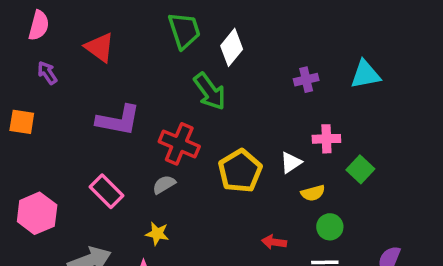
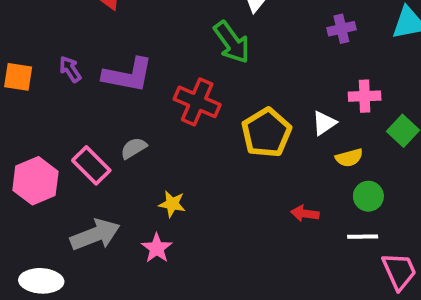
purple arrow: (47, 73) -> (70, 69), moved
gray semicircle: (164, 185) -> (134, 148), moved
pink rectangle: (106, 191) -> (91, 165), moved

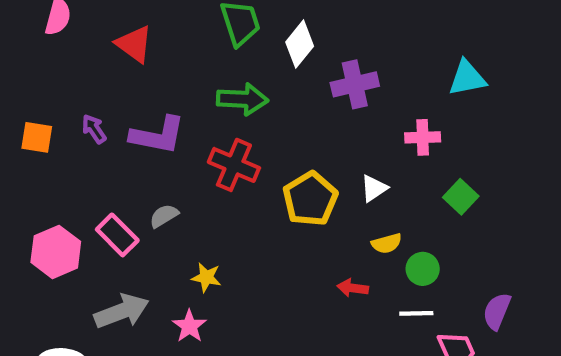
purple cross: (341, 29) -> (355, 84), moved, size x1.5
green arrow: (232, 42) -> (242, 99), moved, turned -51
pink cross: (365, 96) -> (423, 137), moved
yellow semicircle: (349, 158) -> (387, 243), moved

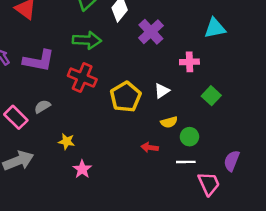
purple cross: (355, 84) -> (151, 32), turned -30
pink star: (189, 326) -> (82, 169), moved

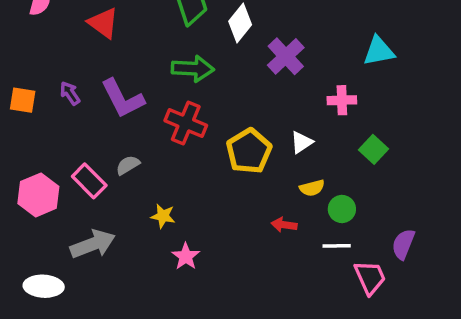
purple L-shape: (39, 61) -> (123, 98), turned 52

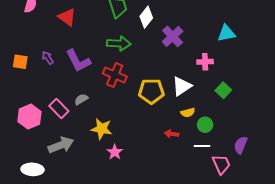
white triangle: (302, 142) -> (182, 86), size x1.5
yellow pentagon: (249, 151) -> (151, 91), turned 30
yellow star: (163, 216) -> (102, 129), size x1.5

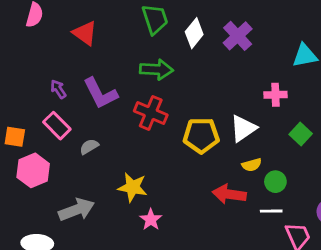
purple cross: (173, 36) -> (238, 36), moved
orange square: (20, 62) -> (15, 137), moved
gray semicircle: (81, 99) -> (89, 147), moved
pink rectangle: (59, 108) -> (57, 126), moved
red arrow: (172, 134) -> (229, 194), size x1.6

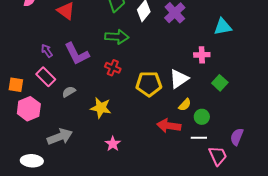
red cross: (151, 113) -> (113, 68), size x0.7
yellow semicircle: (252, 165) -> (185, 105), turned -32
yellow star: (133, 187) -> (101, 108), moved

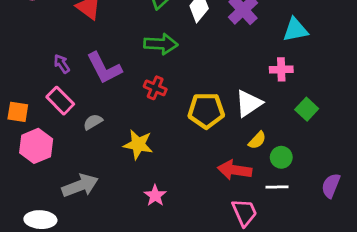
cyan triangle: (223, 27) -> (295, 30), moved
pink trapezoid: (218, 156) -> (244, 213), moved

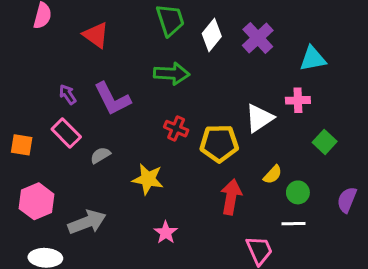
red cross: (155, 88) -> (176, 129), moved
white triangle: (249, 103) -> (259, 118), moved
pink hexagon: (36, 146) -> (36, 201), moved
red arrow: (234, 170) -> (231, 197), moved, turned 92
purple semicircle: (331, 186) -> (347, 200), moved

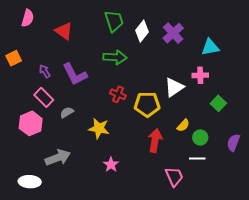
orange square: (22, 145) -> (14, 58), moved, turned -35
pink hexagon: (36, 201) -> (31, 123), moved

